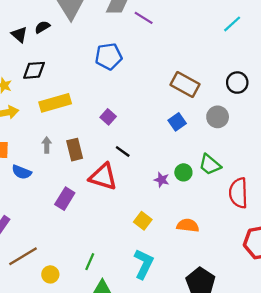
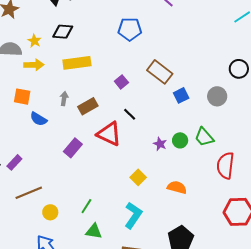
brown rectangle: (185, 84) -> (160, 72), moved
brown rectangle: (75, 150) -> (88, 106), turned 66

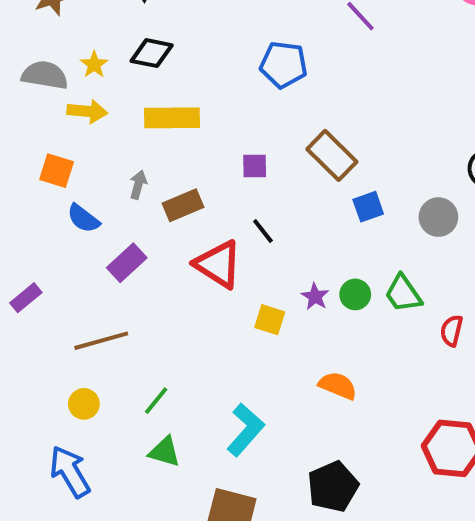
purple square: (121, 82) -> (255, 166), turned 32
purple rectangle: (73, 148) -> (127, 263), moved
red semicircle: (225, 166) -> (452, 331), moved, size x0.6
yellow square: (138, 177) -> (270, 320), moved, turned -35
brown line: (29, 193) -> (101, 341), moved

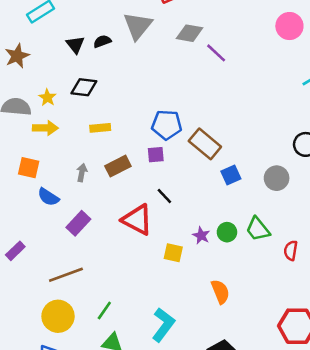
blue pentagon: (284, 65) -> (167, 125), moved
yellow rectangle: (172, 118) -> (100, 128), size x0.6
brown rectangle: (183, 205) -> (118, 166), moved
orange semicircle: (338, 386) -> (220, 292), turned 50
yellow circle: (84, 404) -> (58, 316), size x1.6

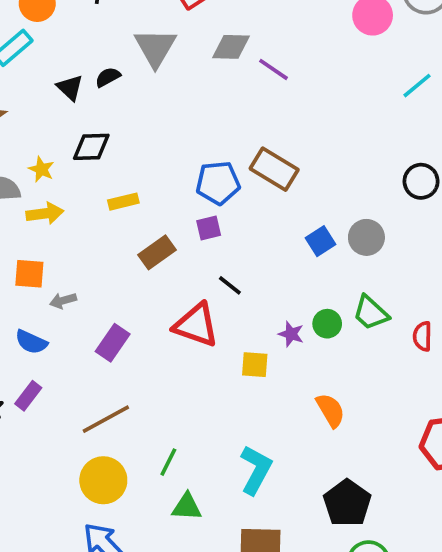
brown rectangle: (205, 144) -> (274, 169), moved
gray arrow: (82, 173) -> (63, 301), moved, turned -108
gray circle: (277, 178) -> (366, 237), moved
blue semicircle: (48, 197) -> (31, 342), moved

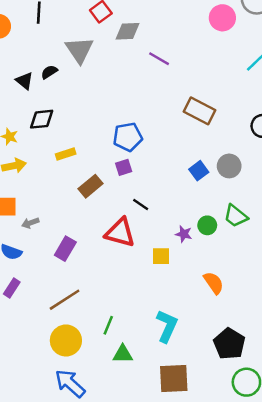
gray diamond: (231, 47) -> (127, 31), moved
brown rectangle: (274, 169) -> (199, 111), moved

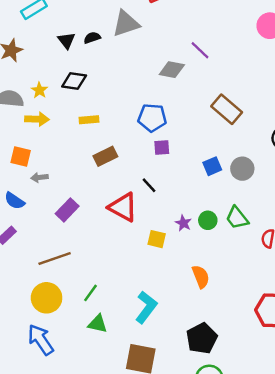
gray diamond: (127, 31) -> (172, 70), moved
gray triangle: (79, 50) -> (126, 24), turned 32
purple square: (124, 167) -> (162, 148), moved

